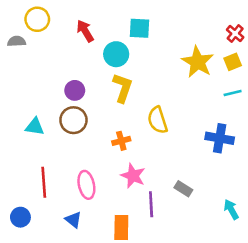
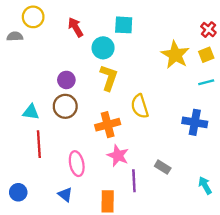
orange cross: (121, 141) -> (108, 125), size x1.5
red line: (44, 182) -> (39, 144), moved

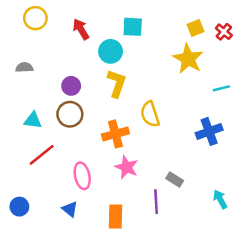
gray semicircle: (15, 36) -> (24, 67), moved
yellow square: (206, 55) -> (196, 28), moved
blue cross: (195, 122) -> (209, 131), turned -30
red line: (39, 144) -> (42, 155), turned 55
purple line: (134, 181) -> (156, 202), moved

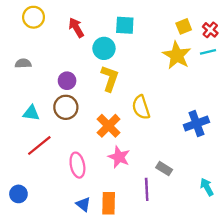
cyan line: (221, 88) -> (208, 52), moved
orange cross: (115, 134) -> (109, 126), turned -30
blue triangle: (70, 209) -> (83, 204), moved

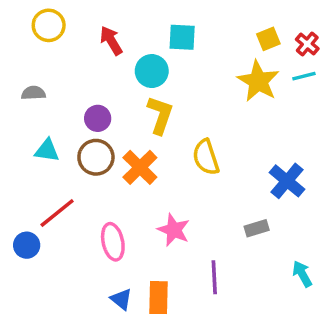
cyan triangle: (31, 113) -> (47, 150), moved
blue cross: (196, 123) -> (287, 181), turned -30
orange cross: (109, 126) -> (140, 167), moved
gray rectangle: (164, 169) -> (257, 228), moved, turned -49
blue circle: (18, 194) -> (27, 245), moved

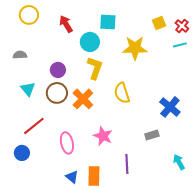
yellow star: (258, 81) -> (135, 48), moved, turned -30
cyan triangle: (47, 150) -> (28, 89), turned 42
blue circle: (27, 245) -> (22, 153), moved

